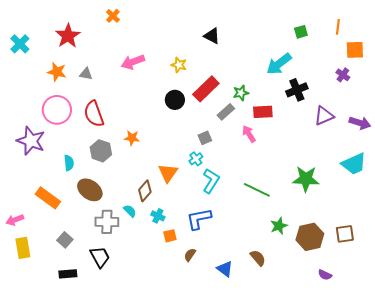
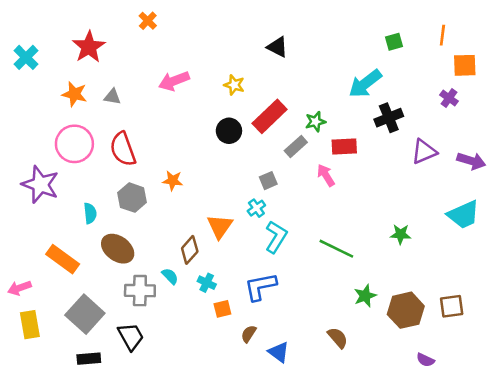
green star: (306, 179) -> (401, 234), size x0.6
gray square: (65, 240) -> (85, 314), size x1.8
blue triangle: (225, 269) -> (279, 352), moved

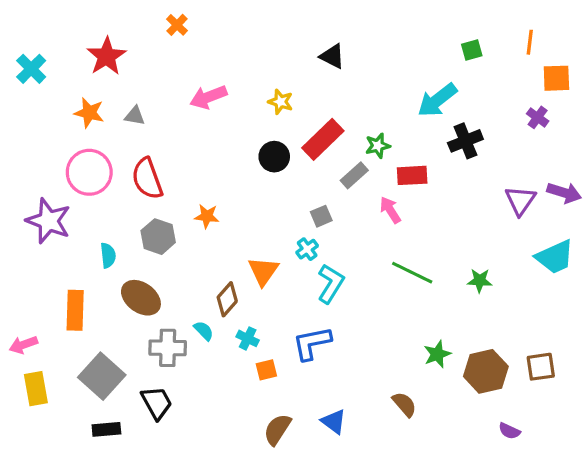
purple triangle: (424, 152) -> (520, 201), moved, turned -32
green line: (336, 249) -> (412, 273), moved
orange rectangle: (63, 259) -> (75, 310), turned 56
brown semicircle: (249, 334) -> (277, 429), moved, size x1.5

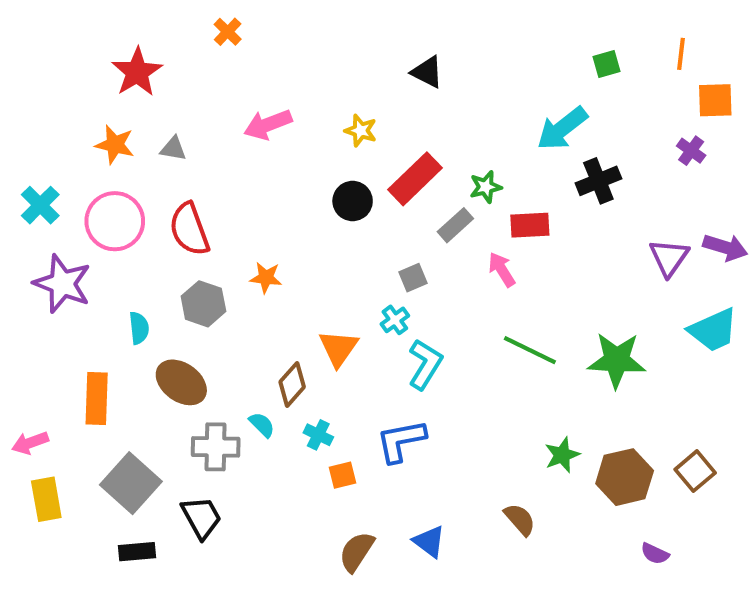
cyan cross: (31, 69) -> (40, 205), moved
green star: (480, 280) -> (617, 360), size x1.8
brown square: (541, 367) -> (695, 471), turned -32

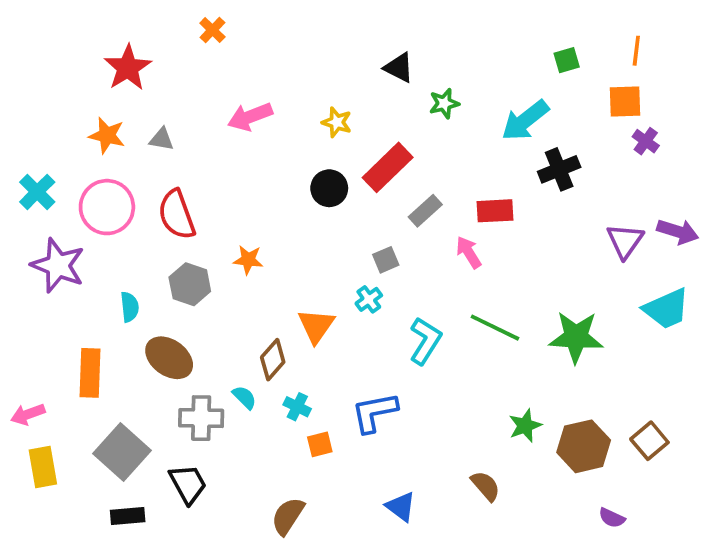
orange square: (715, 100) -> (625, 102), moved
green star: (486, 187) -> (444, 103), moved
cyan L-shape: (425, 364) -> (425, 341), moved
brown semicircle: (357, 552) -> (288, 516), moved

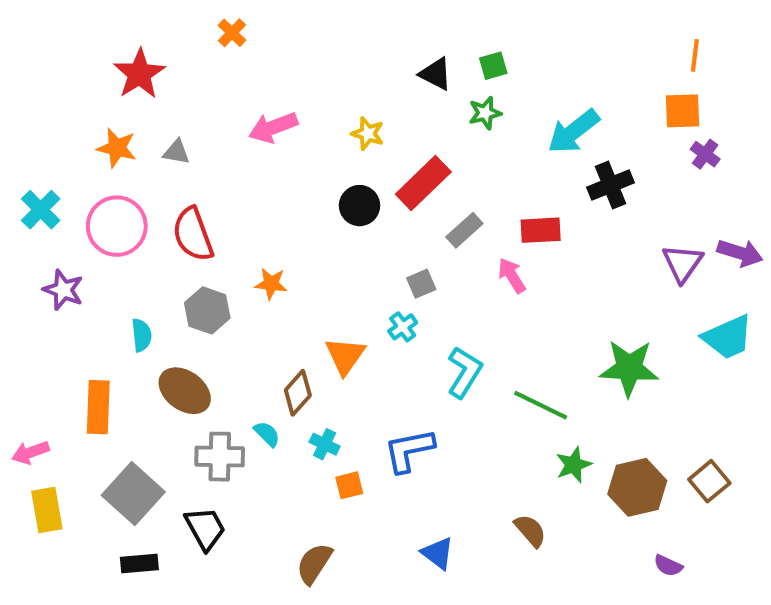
green square: (567, 60) -> (493, 66), moved
purple star: (58, 265) -> (63, 290), size x0.7
green line: (495, 328) -> (541, 405), moved

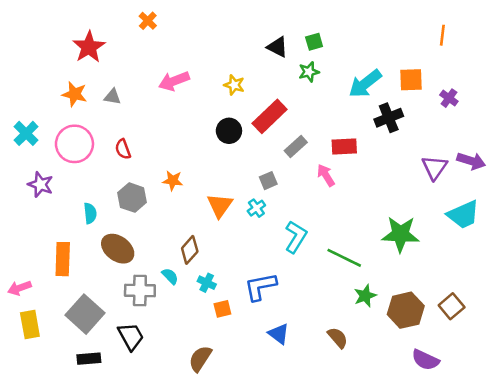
orange square: (683, 111) -> (411, 80), moved
red semicircle: (193, 234) -> (123, 149), size x0.6
orange triangle: (345, 356) -> (220, 205), moved
blue triangle: (438, 553) -> (279, 334), moved
purple semicircle: (668, 566) -> (425, 360), size x1.5

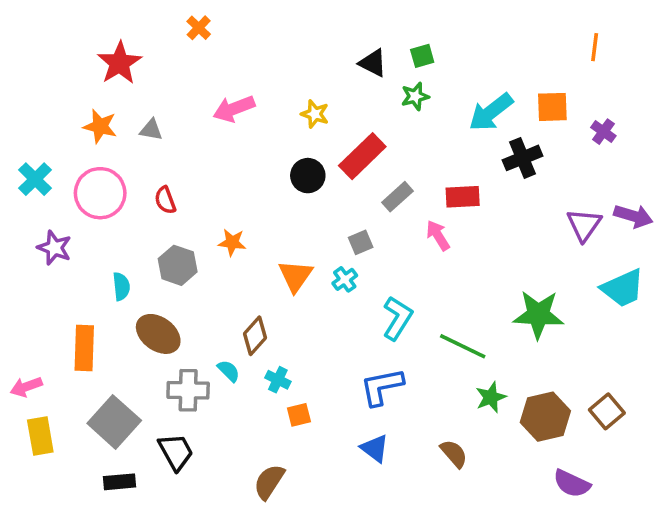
blue L-shape: (260, 287) -> (382, 387), moved

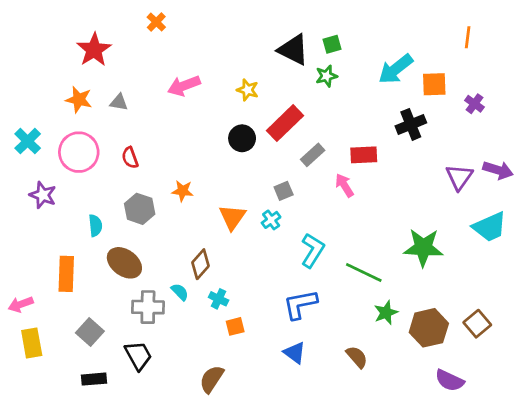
black triangle: (373, 63) -> (293, 50), size x1.4
cyan arrow: (491, 112) -> (396, 69), moved
gray square: (114, 422) -> (90, 332), size x0.7

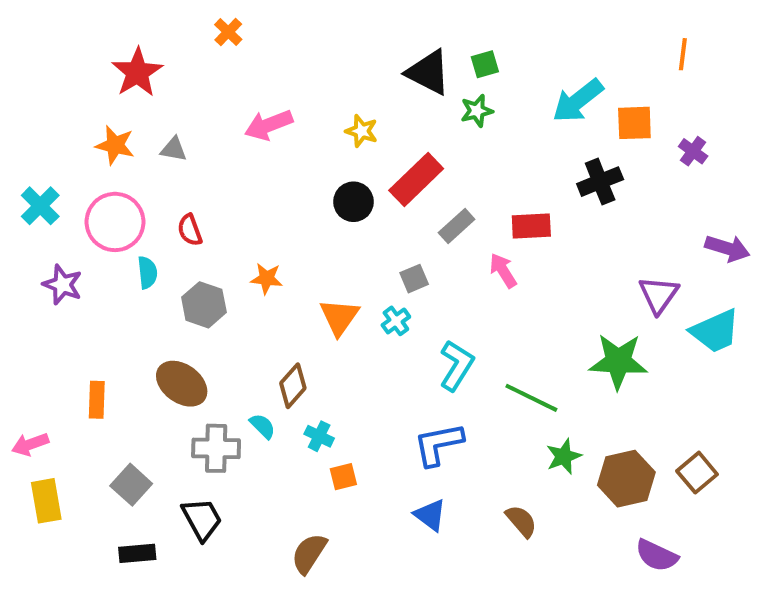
purple triangle: (459, 177) -> (659, 295), moved
cyan semicircle: (95, 225) -> (147, 272), moved
orange rectangle: (66, 274) -> (97, 400), size x0.7

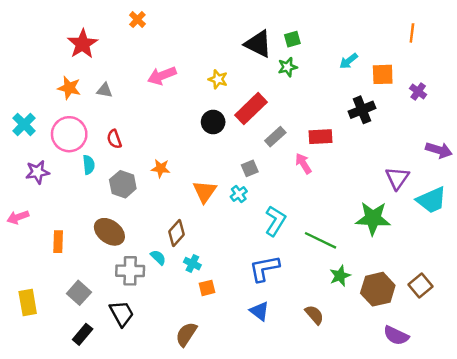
cyan arrow: (578, 101) -> (349, 61), size x0.6
purple star: (62, 285) -> (37, 172), turned -30
pink arrow: (30, 444) -> (18, 217), moved
black rectangle: (137, 553) -> (83, 334), turned -45

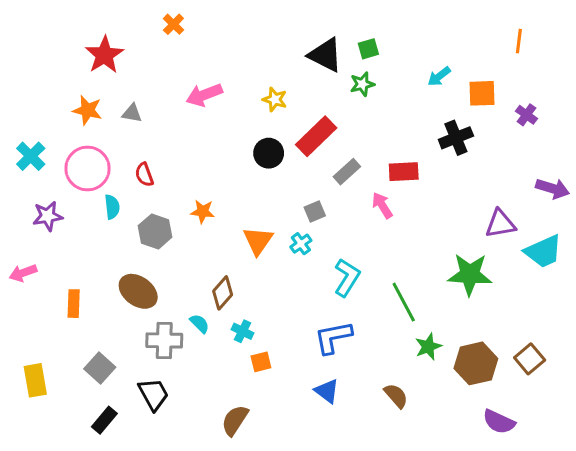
purple triangle: (397, 178) -> (500, 224), turned 45
green line: (320, 240) -> (404, 302), turned 36

